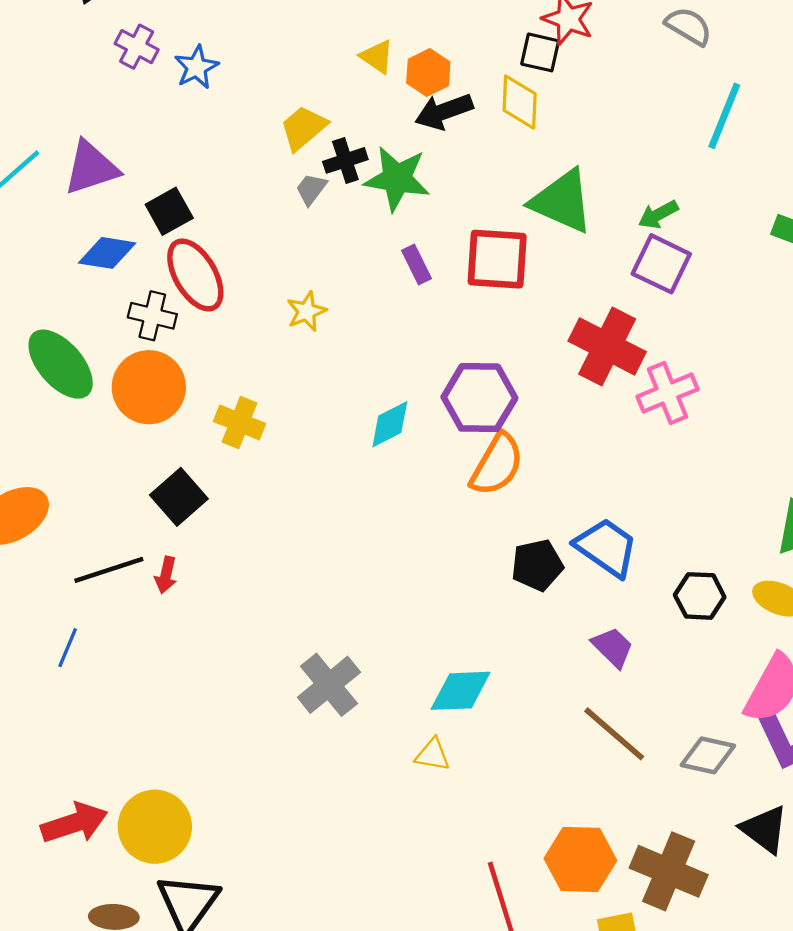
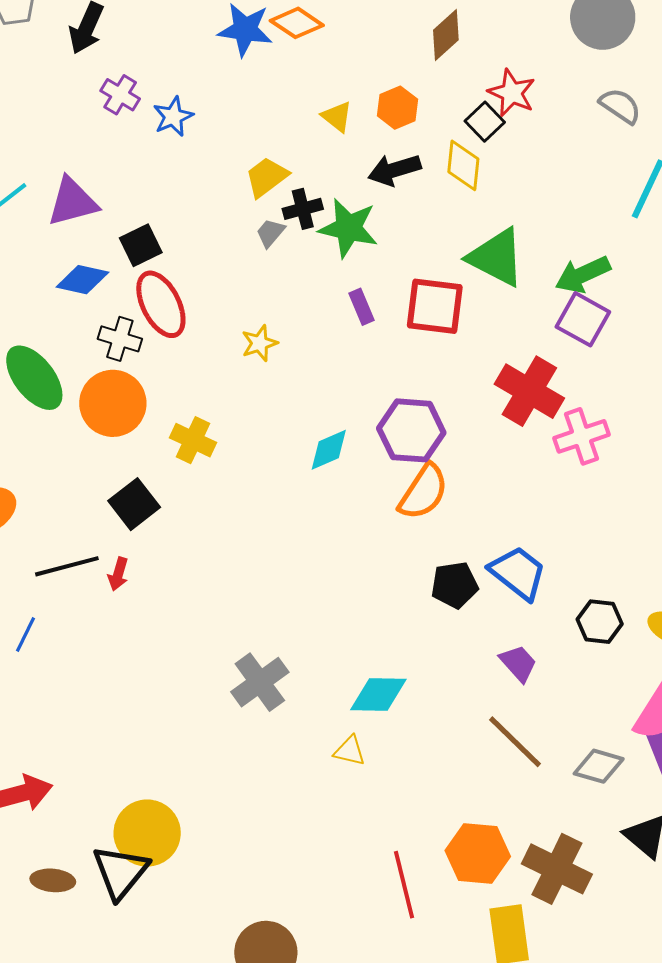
black square: (540, 52) -> (485, 122), turned 30
orange hexagon: (428, 72) -> (398, 108), moved
green arrow: (658, 215) -> (583, 275), size x1.5
yellow circle: (155, 827) -> (147, 833), moved

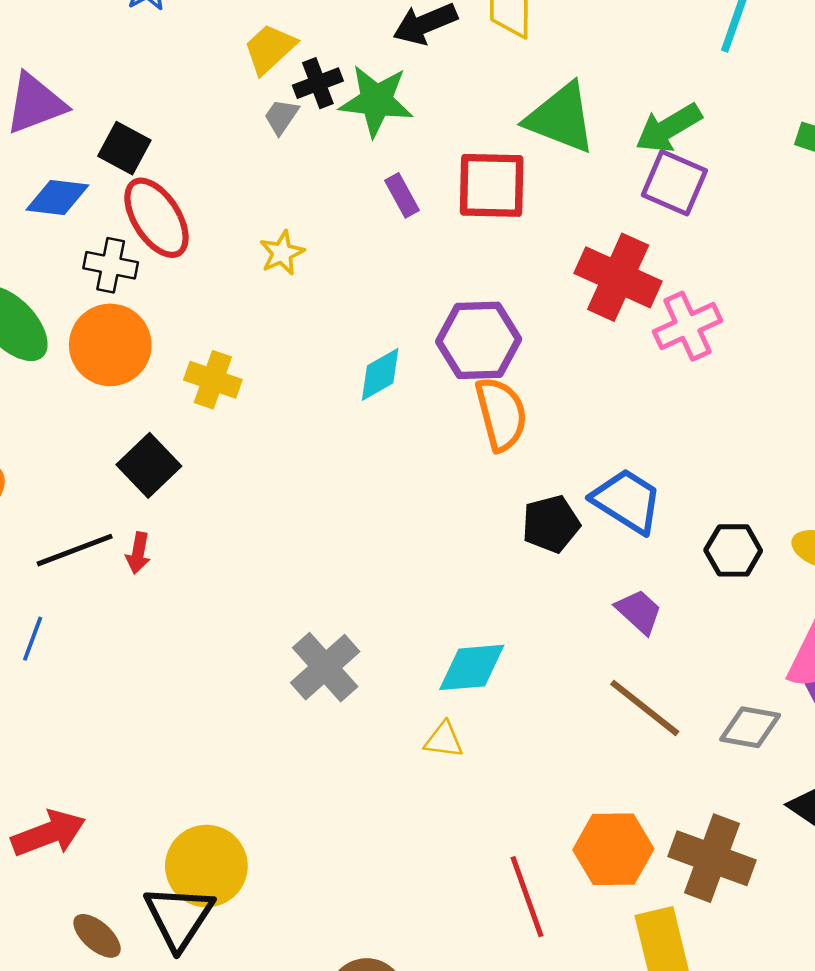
black square: (141, 245) -> (124, 148), turned -30
orange semicircle: (423, 492) -> (501, 414), turned -42
brown ellipse: (53, 880) -> (97, 936), turned 42

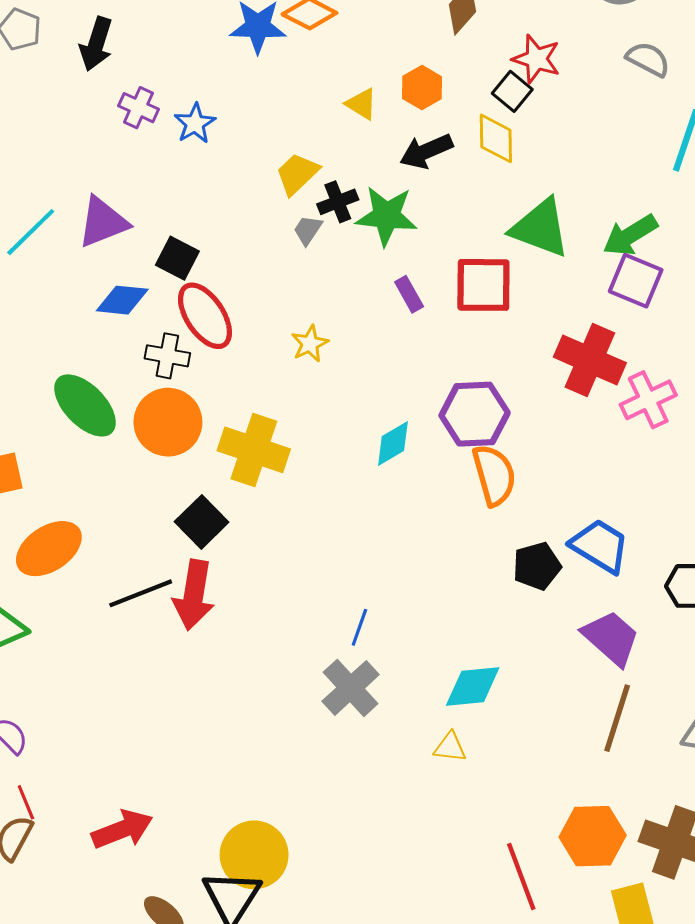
yellow cross: (213, 380) -> (254, 450), size x1.5
red arrow: (138, 553) -> (194, 595), size x2.0
purple trapezoid: (639, 612) -> (611, 638), size x1.5
blue line: (33, 639) -> (359, 627), moved
brown line: (645, 708) -> (617, 718), turned 70

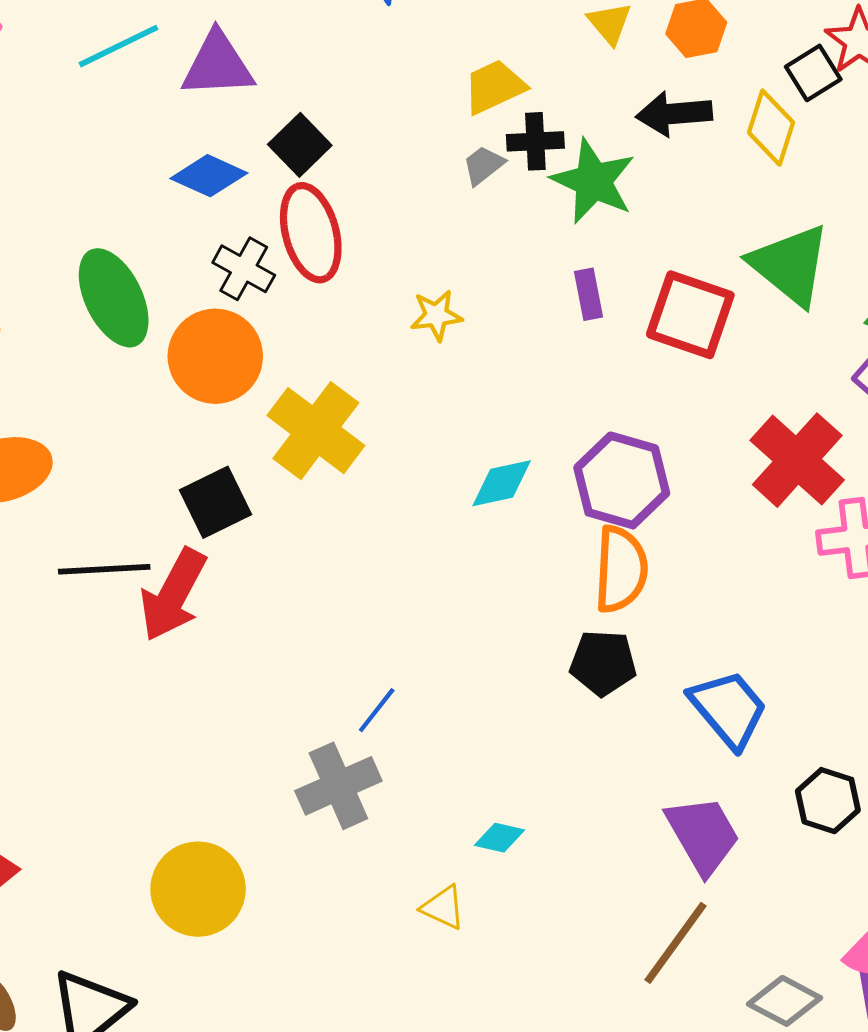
black pentagon: (537, 566) -> (603, 663), moved
cyan diamond: (473, 686) -> (500, 838), size x0.6
yellow circle: (254, 855) -> (198, 889), moved

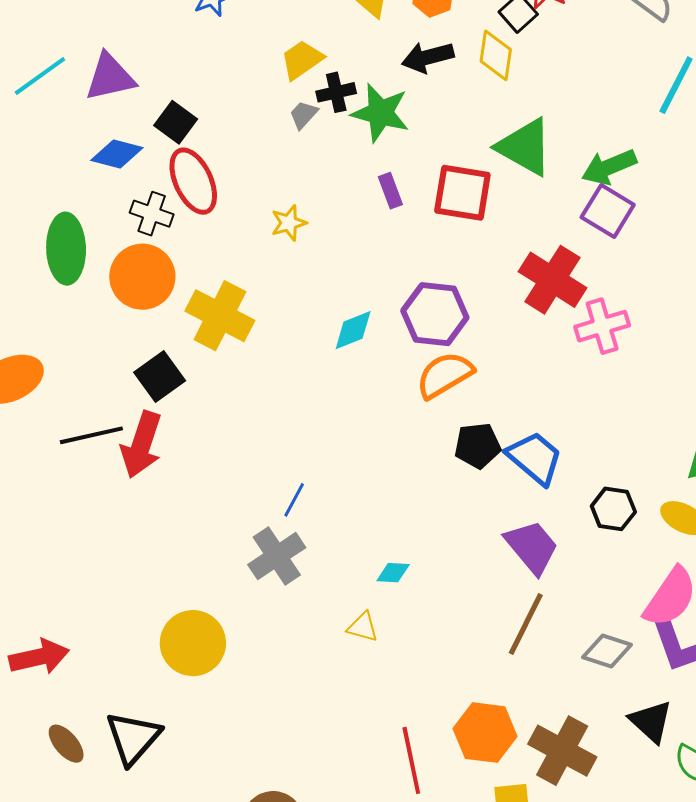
green ellipse: (114, 298) -> (66, 249), turned 34
orange semicircle: (621, 569) -> (445, 375), turned -114
black pentagon: (603, 663) -> (478, 446), moved

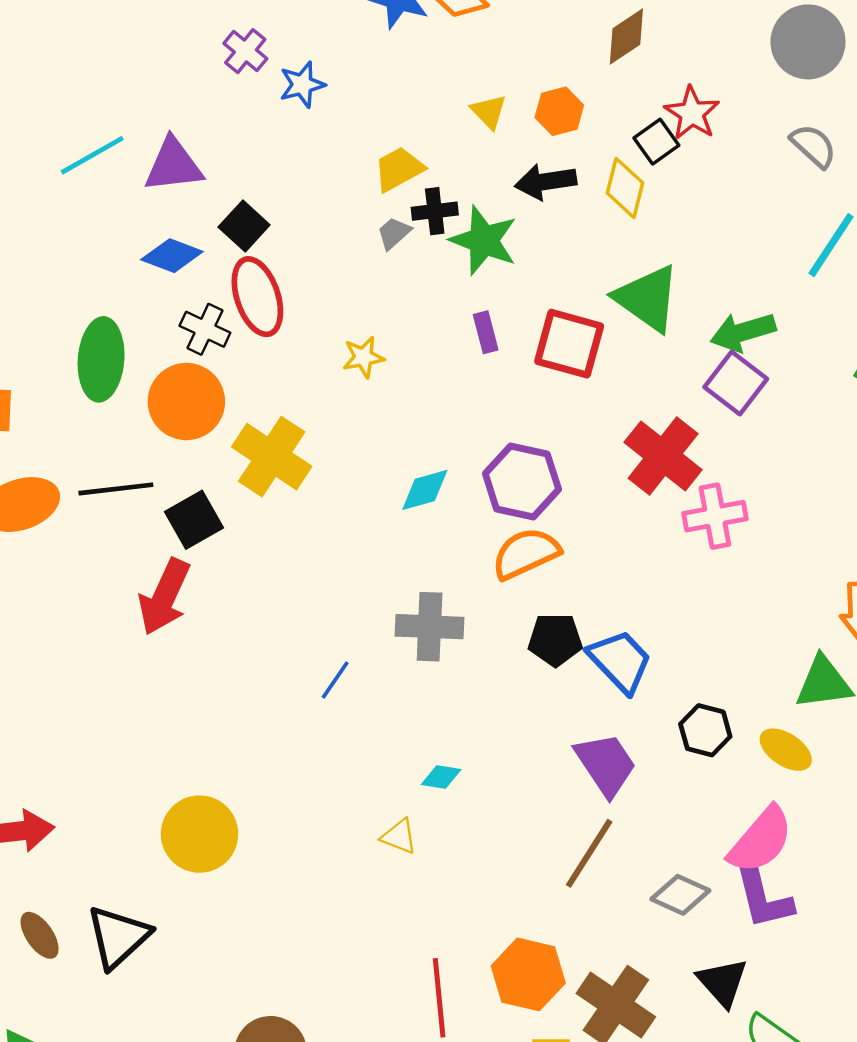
black line: (91, 435) -> (116, 489), moved
gray cross: (277, 556) -> (430, 627), moved, turned 30

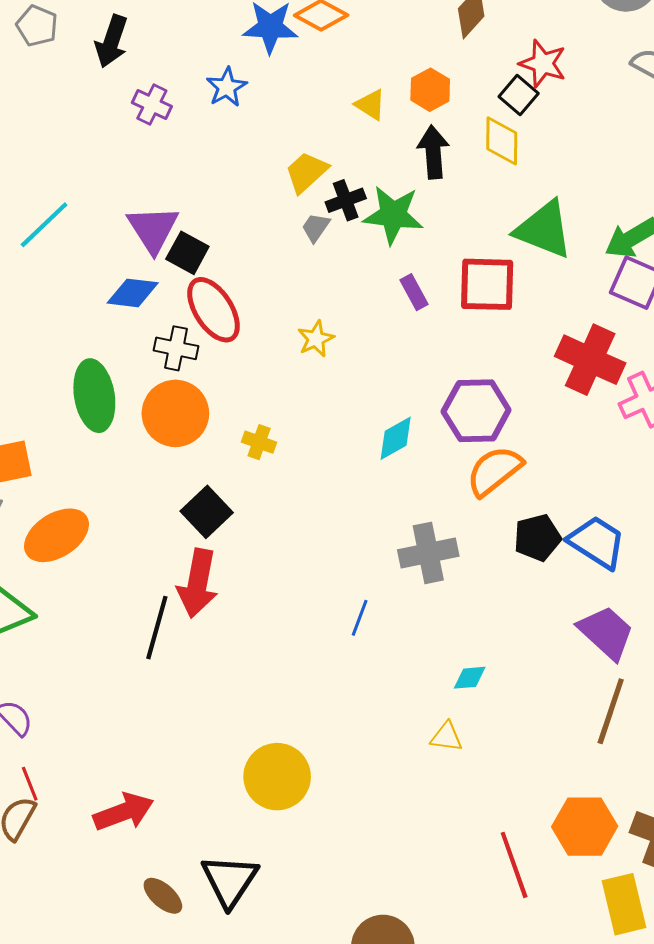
blue star: (302, 85) -> (227, 87), moved
purple triangle: (173, 165) -> (153, 229), moved, turned -42
black arrow: (546, 182) -> (433, 152), turned 108
yellow cross: (272, 457) -> (259, 442), size x0.5
black line: (116, 489) -> (157, 628), moved, turned -54

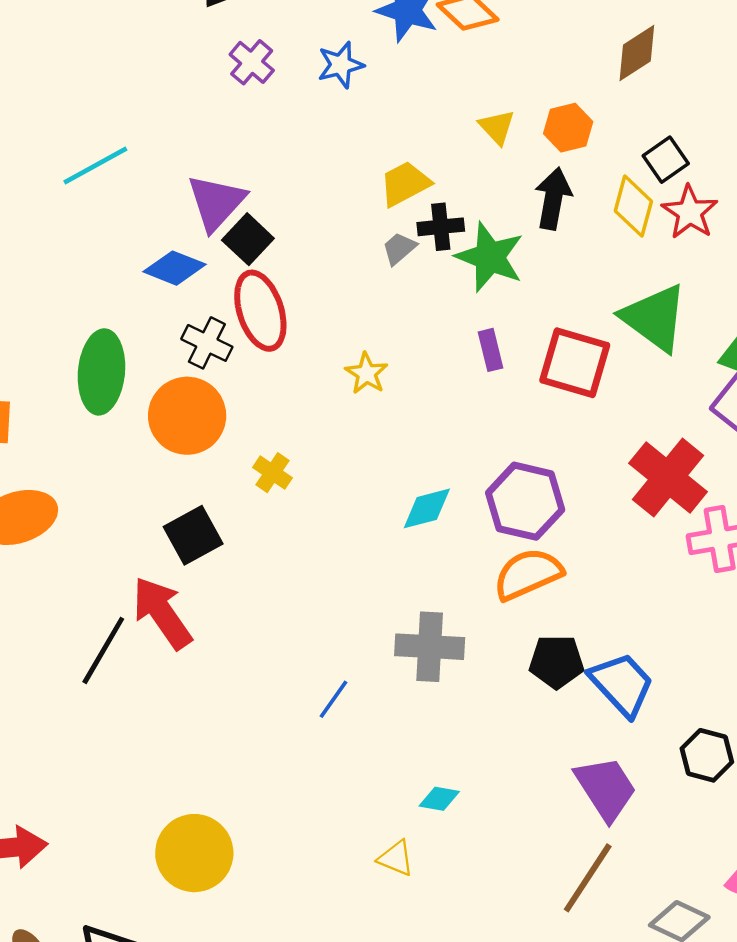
red star: (543, 64) -> (690, 212), moved
yellow star: (316, 339) -> (367, 373), turned -30
red arrow: (198, 583) -> (162, 613), turned 120

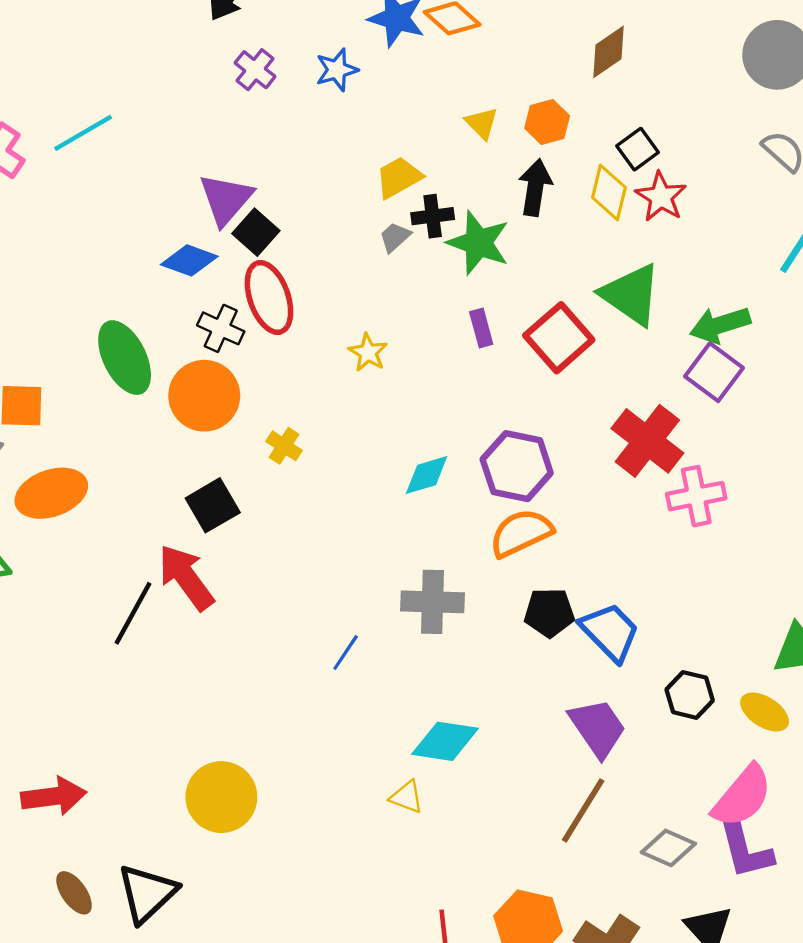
cyan line: (95, 165) -> (83, 133), moved
red square: (575, 363) -> (559, 338), turned 34
green ellipse: (101, 372) -> (125, 358), turned -30
cyan diamond: (439, 799) -> (445, 741), size x1.8

